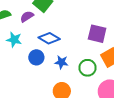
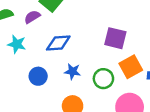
blue diamond: (49, 38) -> (58, 43), turned -35
blue circle: (36, 57) -> (38, 76), moved

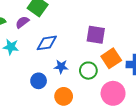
blue circle: (38, 76) -> (39, 81), moved

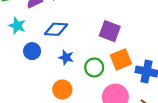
blue circle: (39, 81) -> (32, 51), moved

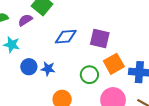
blue diamond: (56, 29) -> (66, 37), moved
blue star: (66, 57) -> (48, 69), moved

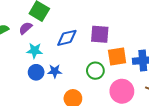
cyan star: (12, 45) -> (35, 51), moved
orange square: (114, 64) -> (117, 56), turned 30

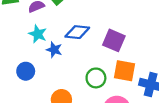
blue star: (55, 71) -> (54, 50), moved
blue circle: (36, 72) -> (26, 71), moved

